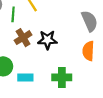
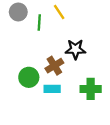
brown cross: (23, 38) -> (54, 66), moved

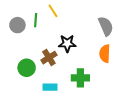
gray circle: (18, 12) -> (17, 25), moved
cyan rectangle: (52, 89) -> (50, 87), moved

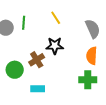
yellow line: (53, 11) -> (56, 18), moved
green cross: (80, 78) -> (88, 80), moved

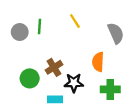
black star: (55, 46) -> (74, 83), moved
orange semicircle: (92, 56) -> (98, 62), moved

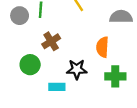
gray semicircle: (116, 33) -> (121, 17), turned -65
brown cross: (54, 67) -> (51, 41), moved

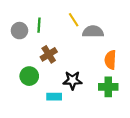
gray semicircle: (121, 17) -> (93, 32), moved
orange semicircle: (102, 47) -> (110, 60), moved

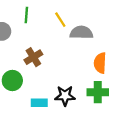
green line: (39, 25) -> (26, 15), moved
black star: (73, 80) -> (65, 96), moved

